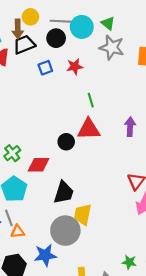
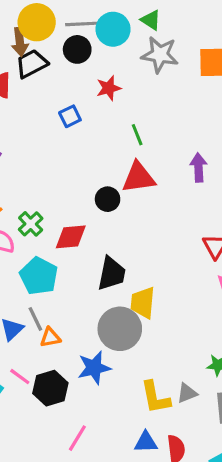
yellow circle: (30, 17) -> (37, 22), size x1.5
blue square: (45, 68) -> (70, 116), moved

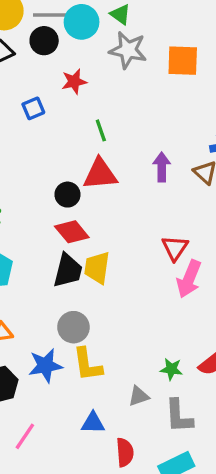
red diamond: (71, 237) -> (72, 232), moved, turned 52
yellow trapezoid: (143, 303) -> (97, 268), moved
gray circle: (120, 329) -> (73, 327), size x0.7
yellow L-shape: (155, 397) -> (87, 365), moved
blue triangle: (146, 442) -> (93, 423), moved

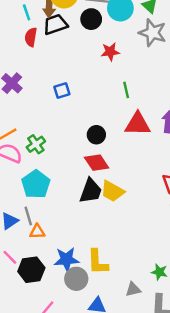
blue square: (33, 108) -> (62, 91), moved
red triangle: (100, 174) -> (138, 124), moved
yellow trapezoid: (97, 268) -> (112, 191), turned -75
gray circle: (73, 327) -> (76, 279), moved

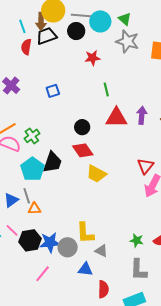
black trapezoid: (91, 191) -> (52, 162), moved
blue star: (67, 259) -> (50, 242), moved
gray triangle: (133, 289) -> (101, 251), moved, turned 40

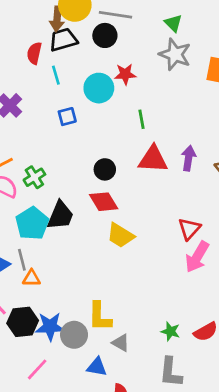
cyan circle: (100, 21) -> (99, 88), moved
cyan line: (22, 26) -> (56, 75), moved

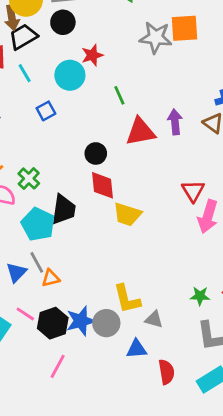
gray star: (175, 54) -> (156, 38), moved
red diamond: (104, 202) -> (103, 185), turned 40
pink line: (37, 369) -> (58, 366), moved

